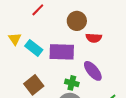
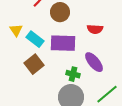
brown circle: (77, 21) -> (60, 12), moved
brown square: (34, 85) -> (34, 64), moved

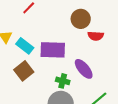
brown circle: (60, 12) -> (81, 19), moved
red semicircle: (95, 29) -> (96, 36), moved

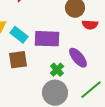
brown square: (24, 71) -> (18, 60), turned 30
green cross: (63, 81) -> (57, 70), turned 32

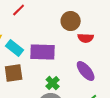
purple ellipse: (78, 58) -> (86, 71), moved

